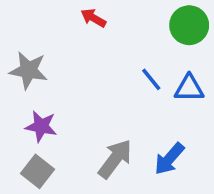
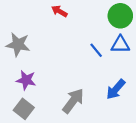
blue triangle: (189, 88) -> (120, 45), moved
blue arrow: (169, 159) -> (116, 89), moved

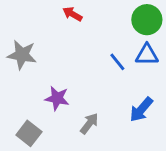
purple star: (26, 80) -> (57, 98), moved
gray arrow: (73, 101) -> (89, 124), size x0.7

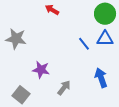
blue arrow: (141, 110) -> (101, 78), turned 120

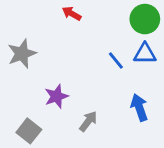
gray star: (16, 39) -> (22, 54), turned -30
purple star: (41, 70) -> (56, 96), turned -30

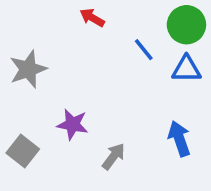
blue line: (116, 60) -> (144, 50), moved
purple star: (56, 96) -> (73, 124), turned 30
gray square: (29, 131) -> (23, 151), moved

